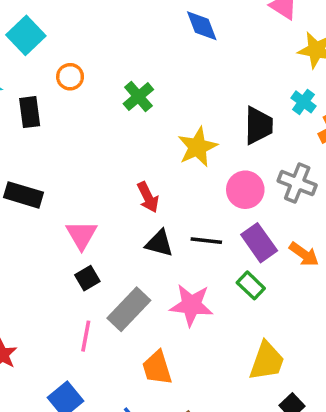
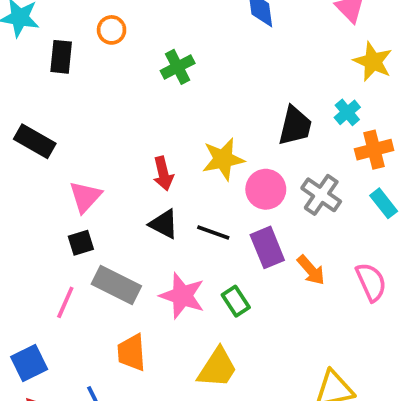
yellow star: (197, 147) -> (223, 159), moved
green rectangle: (251, 285) -> (236, 301), moved
gray rectangle: (129, 309) -> (116, 285), turned 60
yellow trapezoid: (267, 361) -> (217, 368), moved

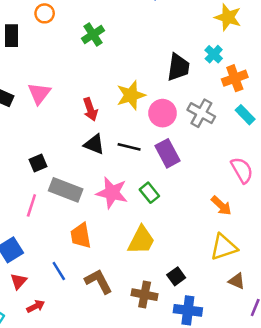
pink triangle: (85, 197) -> (39, 93), moved
orange arrow: (311, 270) -> (221, 206), moved

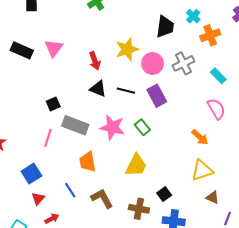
gray cross: (201, 113) -> (184, 63), turned 35
cyan rectangle: (245, 115) -> (218, 76), moved

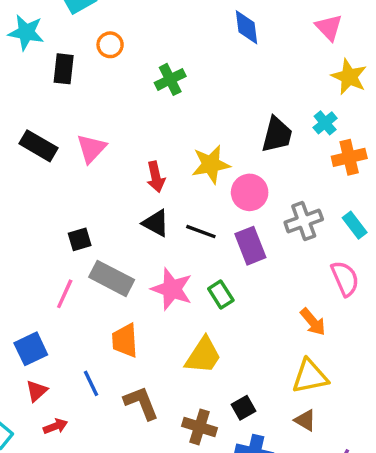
gray cross: (184, 63) -> (304, 221), moved
brown triangle: (213, 198) -> (305, 420), moved

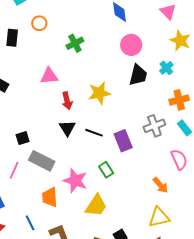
pink triangle: (91, 148) -> (49, 76), moved, turned 42
orange cross: (349, 157) -> (179, 100), moved
pink circle: (250, 192) -> (131, 45), moved
black triangle: (156, 223) -> (67, 128), turned 30
pink star: (172, 289) -> (75, 181), moved

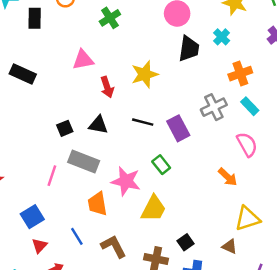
black triangle: (67, 128) -> (98, 125), moved, turned -42
black square: (23, 138) -> (65, 128), moved
yellow triangle: (159, 217) -> (247, 219), moved

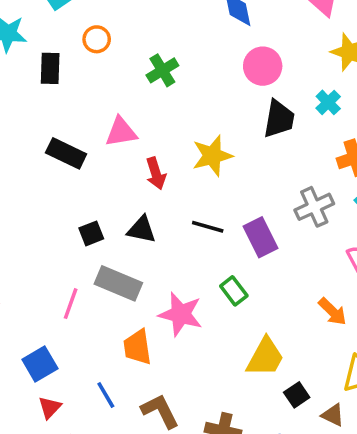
black rectangle: (23, 74) -> (66, 153), moved
yellow trapezoid: (153, 209) -> (265, 357), moved
black square: (185, 242) -> (297, 395), moved

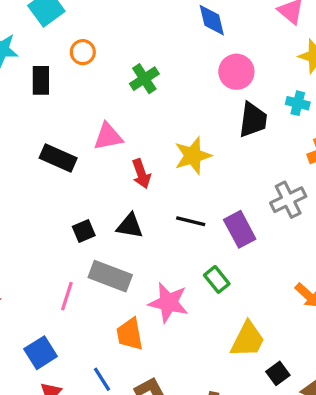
cyan cross: (328, 102) -> (298, 103), turned -30

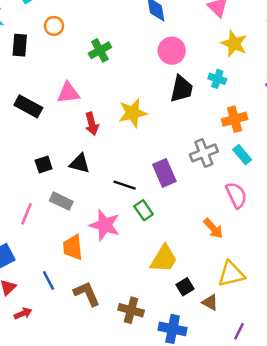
black line: (191, 221) -> (125, 185), moved
gray rectangle: (110, 276) -> (61, 201), size x0.7

